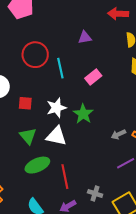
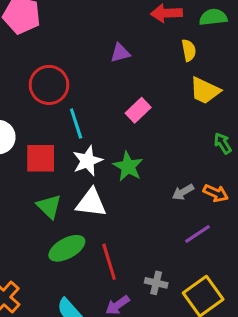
cyan line: (60, 68) -> (76, 124), moved
red square: (25, 103) -> (41, 158), size x1.5

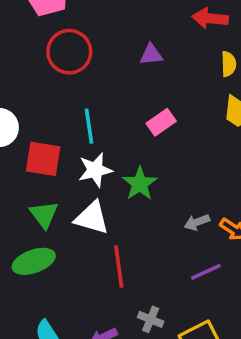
red circle: (49, 85) -> (69, 52), moved
green ellipse: (67, 248) -> (34, 261), moved
red line: (109, 262) -> (119, 266), moved

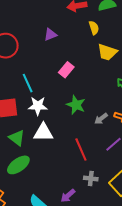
white star: (95, 170) -> (38, 106), turned 30
green star: (140, 184) -> (76, 105), moved
red line: (119, 266) -> (81, 150), moved

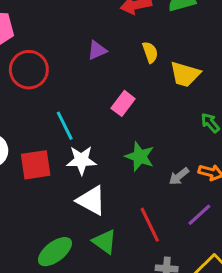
yellow semicircle: (94, 28) -> (150, 52), moved
white triangle: (43, 132) -> (91, 200), turned 30
green triangle: (17, 138) -> (105, 242), moved

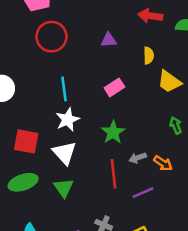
white star: (81, 160) -> (68, 120), turned 30
red square: (36, 165) -> (26, 141), moved
red line: (150, 225) -> (114, 174), moved

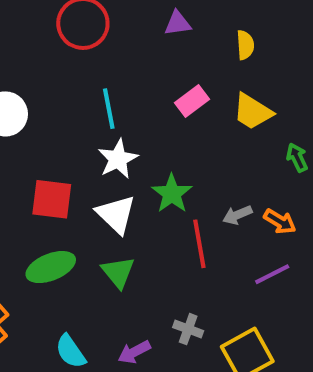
yellow trapezoid: (169, 82) -> (253, 112), moved
green star: (113, 132) -> (172, 194), moved
purple line: (143, 193) -> (272, 274), moved

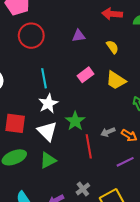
yellow semicircle: (245, 45) -> (112, 47), turned -32
green triangle: (118, 272) -> (48, 160), turned 42
gray cross: (188, 329) -> (83, 189), turned 32

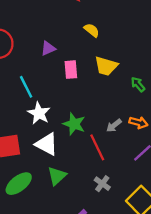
purple triangle: (79, 36) -> (48, 48), moved
pink rectangle: (86, 75) -> (71, 70), turned -42
gray cross: (83, 189) -> (102, 184), moved

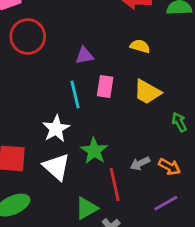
yellow semicircle: (92, 30) -> (140, 46), turned -35
cyan line: (26, 87) -> (75, 94), moved
green triangle: (57, 176) -> (86, 208), moved

